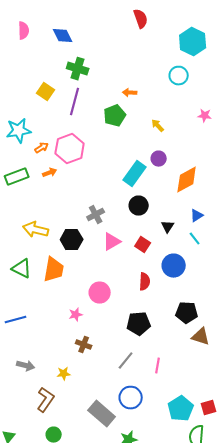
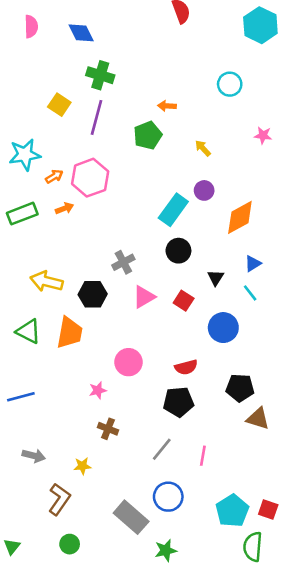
cyan hexagon: (193, 42) -> (260, 25), moved
red semicircle: (145, 282) -> (186, 367), moved, turned 72
red square: (209, 408) -> (268, 509), turned 35

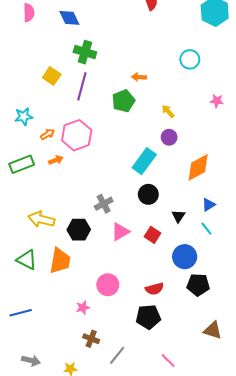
cyan star: (25, 155) -> (24, 116), size x0.7
purple circle: (204, 190) -> (169, 137), moved
black pentagon: (240, 388) -> (198, 285), moved
gray line: (162, 449) -> (117, 355), moved
pink line: (203, 456) -> (168, 361), turned -56

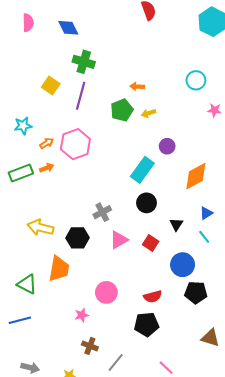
cyan circle: (190, 59) -> (196, 80), moved
yellow arrow: (168, 111) -> (149, 113), moved, turned -64
orange arrow: (56, 160) -> (47, 168), moved
green triangle: (27, 260) -> (27, 284), moved

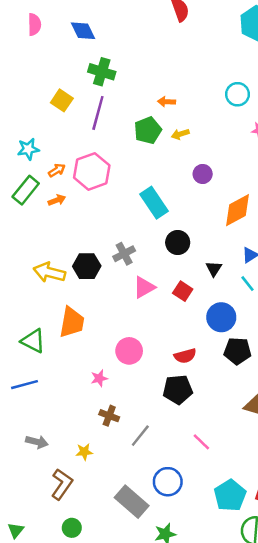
cyan rectangle: (142, 170) -> (154, 203), moved, turned -70
green rectangle: (21, 173) -> (26, 190), moved, turned -30
black hexagon: (78, 238) -> (87, 266), moved

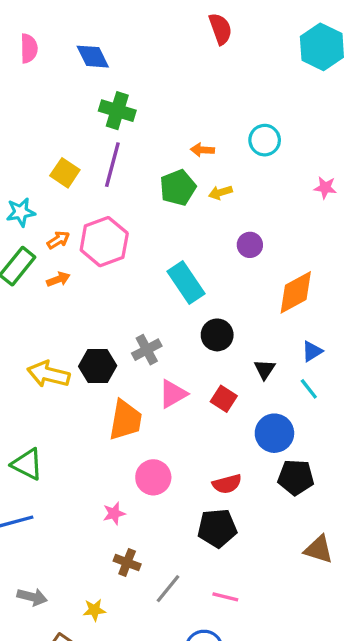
cyan circle: (237, 94) -> (265, 140), moved
yellow square: (62, 100) -> (65, 173), moved
orange trapezoid: (72, 322) -> (125, 420), moved
pink line: (201, 442) -> (225, 597), moved, turned -30

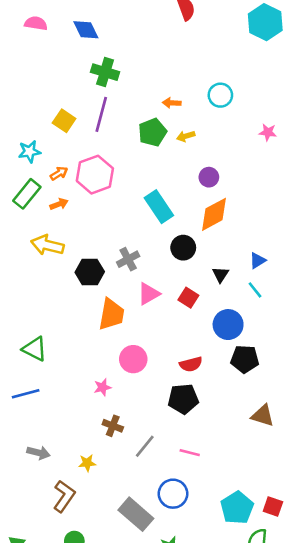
pink semicircle: (29, 48) -> (36, 23), turned -80
orange diamond: (296, 292) -> (214, 214), moved
yellow arrow: (49, 374) -> (47, 245), moved

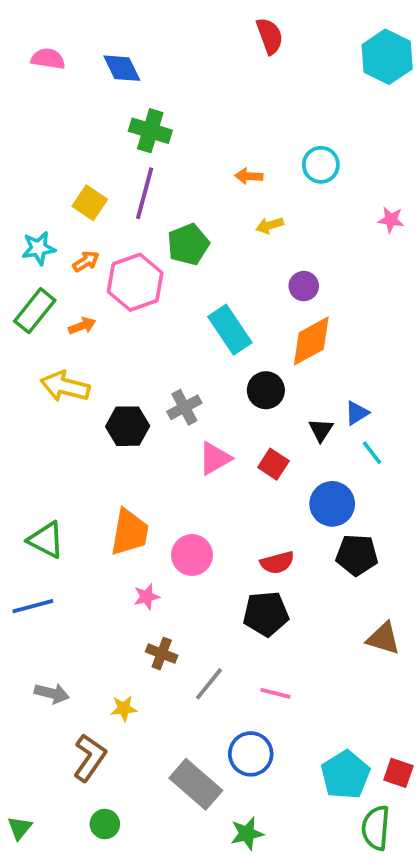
green pentagon: (152, 132) -> (188, 244), moved
orange arrow: (59, 173) -> (86, 261), moved
blue triangle: (258, 260) -> (357, 413), moved
orange trapezoid: (111, 314) -> (129, 532), moved

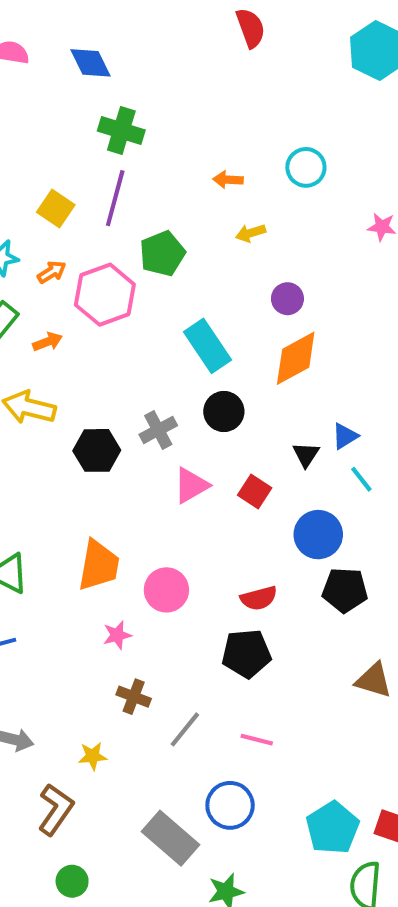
black circle: (266, 390) -> (224, 411), moved

